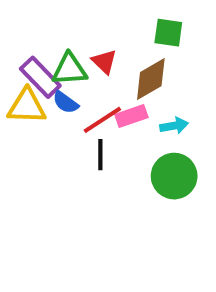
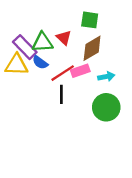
green square: (168, 33) -> (90, 20), moved

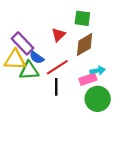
red triangle: (64, 38) -> (58, 35), turned 32
green triangle: (42, 42) -> (29, 71), moved
pink rectangle: (80, 71) -> (88, 79), moved

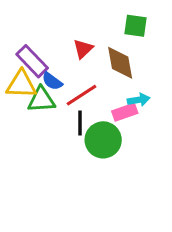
green square: (82, 18) -> (136, 26), moved
brown diamond: (85, 44) -> (120, 63), turned -70
green circle: (98, 99) -> (103, 140), moved

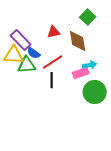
green square: (136, 26) -> (88, 17), turned 35
red triangle: (83, 49) -> (54, 32), turned 32
green circle: (103, 140) -> (95, 92), moved

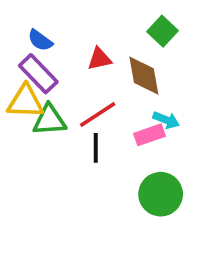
blue semicircle: (34, 53) -> (40, 40), moved
cyan arrow: (90, 65) -> (166, 120), turned 32
green circle: (95, 92) -> (161, 194), moved

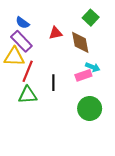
red line: (98, 114) -> (28, 71), moved, turned -35
green triangle: (49, 120) -> (28, 95), moved

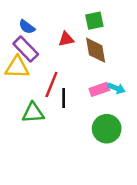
green square: (91, 18) -> (94, 21), moved, turned 35
cyan arrow: (93, 67) -> (116, 88), moved
red line: (28, 71) -> (51, 85), moved

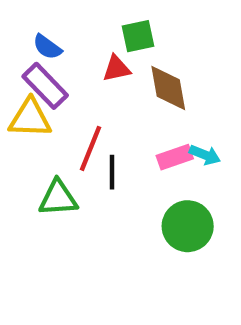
green square: (94, 21) -> (138, 36), moved

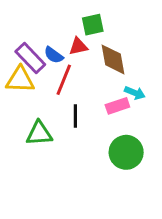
blue semicircle: (47, 47) -> (54, 55), moved
red line: (90, 148) -> (64, 80), moved
cyan arrow: (205, 155) -> (135, 93), moved

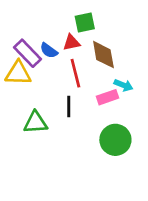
red line: (64, 80) -> (75, 73), moved, turned -36

